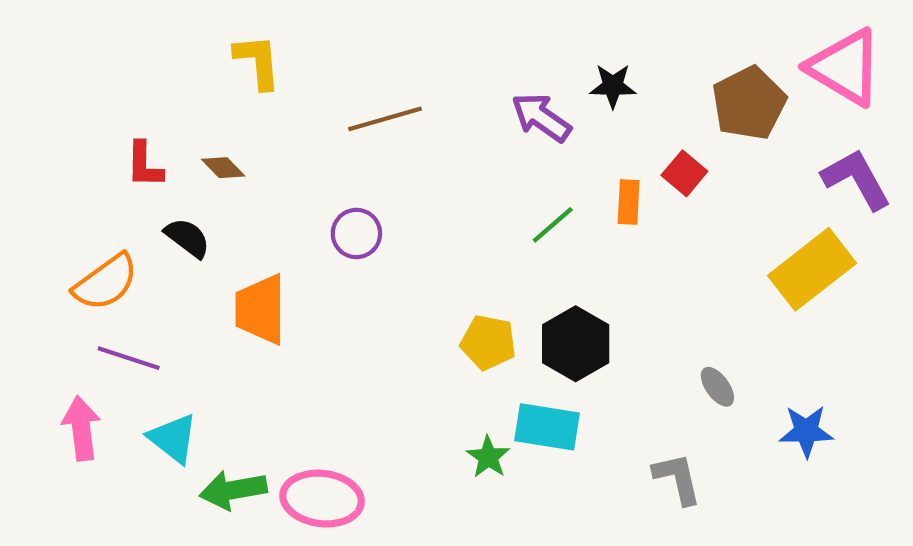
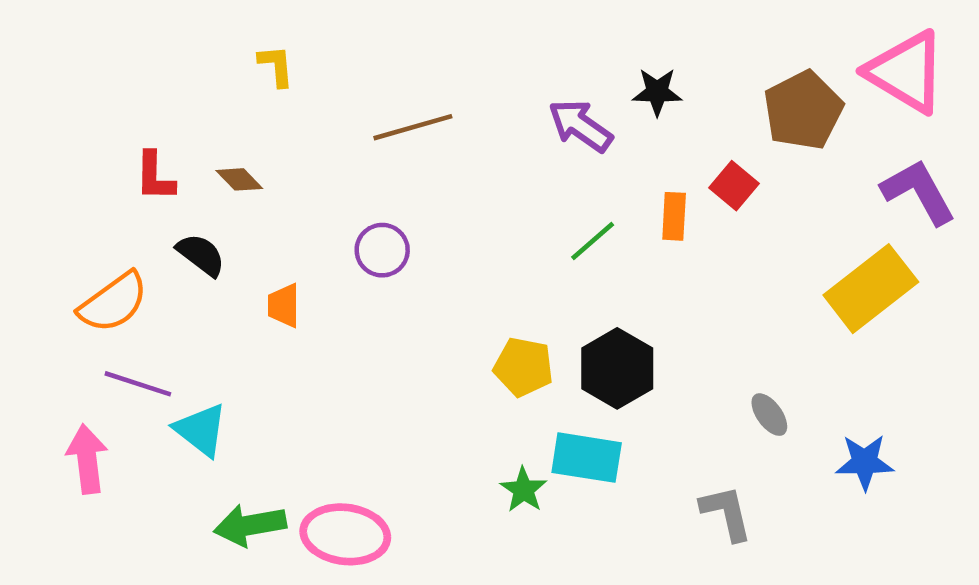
yellow L-shape: (258, 62) -> (276, 66), size x0.7
orange trapezoid: (260, 309) -> (284, 305), moved, size x0.6
cyan triangle: (173, 438) -> (201, 430), moved

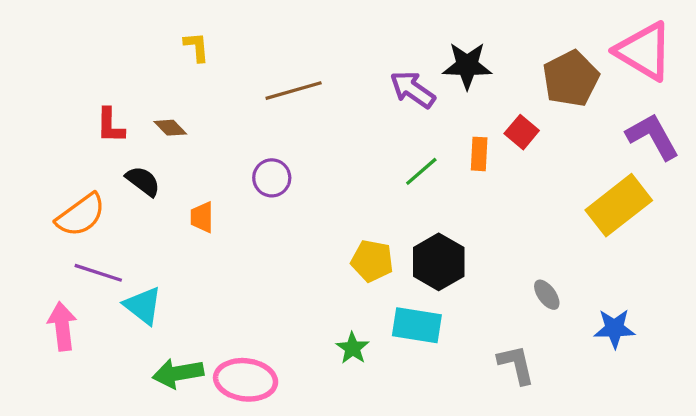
black star: (657, 92) -> (467, 65), size x1.4
green star: (524, 490) -> (353, 348), moved

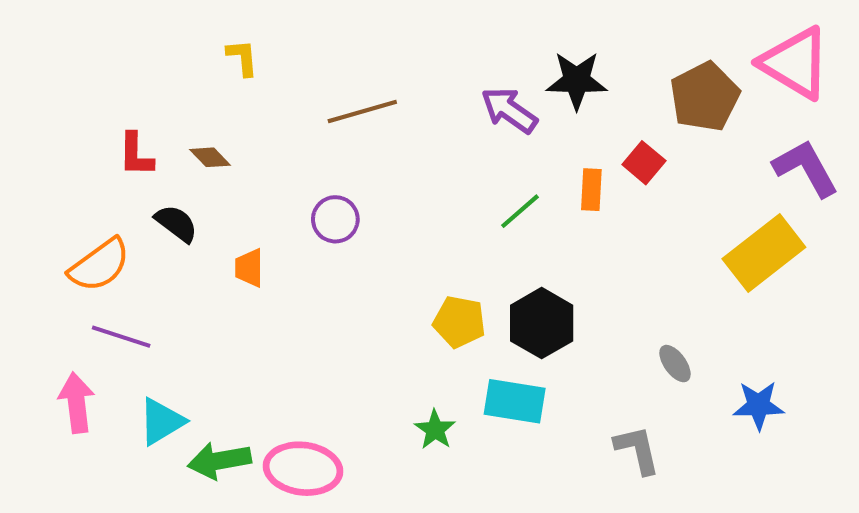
cyan triangle: (143, 306) -> (161, 421), moved, turned 51

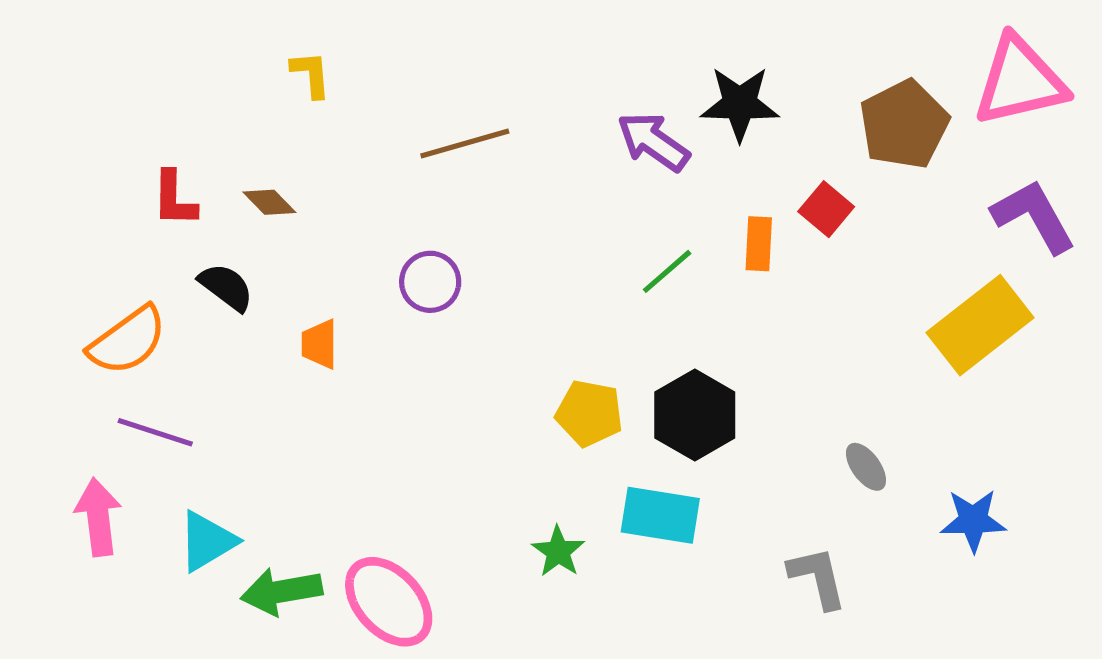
pink triangle: (795, 63) -> (1020, 81), turned -44
pink ellipse: (303, 469) -> (389, 602), turned 40

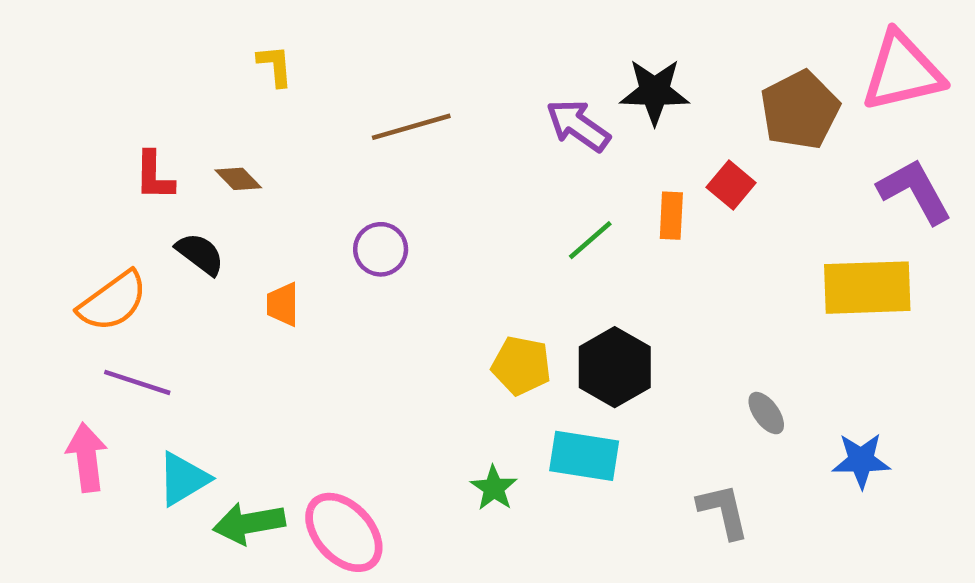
yellow rectangle: (980, 325) -> (867, 288), turned 36

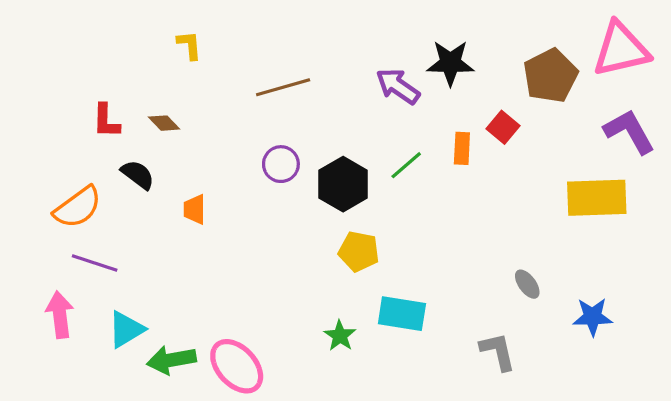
purple circle: (381, 249) -> (281, 164), moved
black hexagon: (615, 367) -> (343, 184), moved

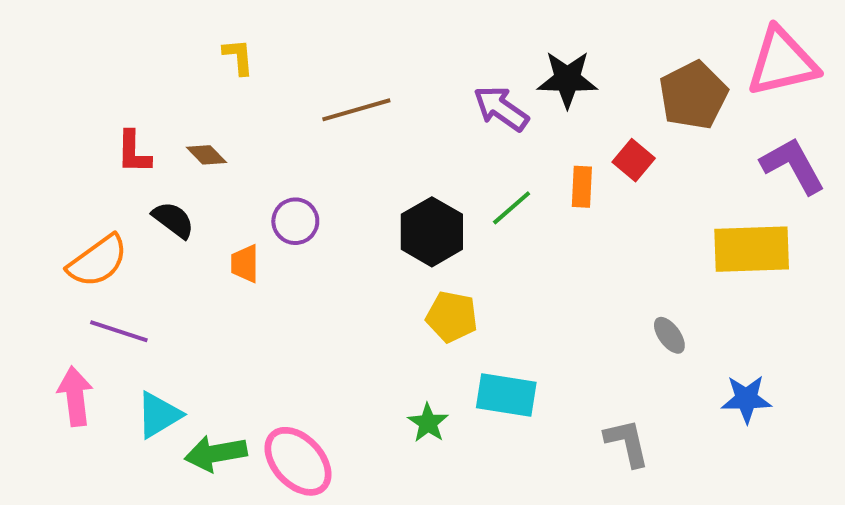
purple circle: (281, 164) -> (295, 221), moved
gray ellipse: (527, 284) -> (669, 335), moved

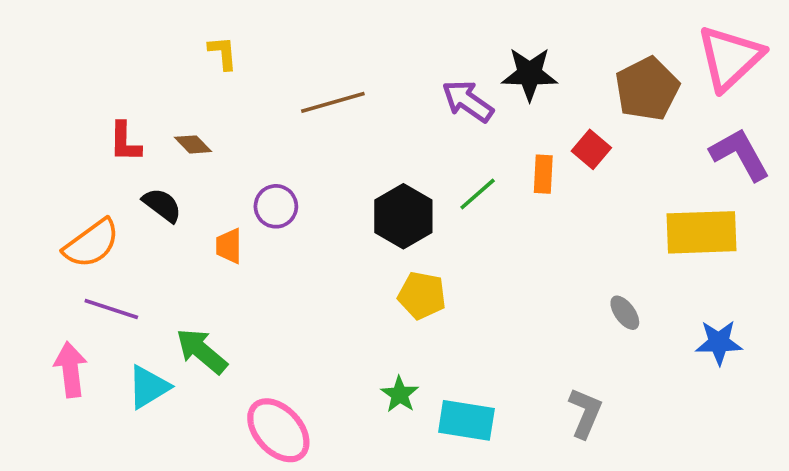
pink triangle: (782, 62) -> (730, 58), turned -30
cyan rectangle: (506, 395) -> (466, 420), moved
blue star: (746, 399) -> (719, 342), moved
gray L-shape: (627, 443) -> (585, 413), turned 36
green arrow: (216, 453) -> (202, 351), moved, turned 50

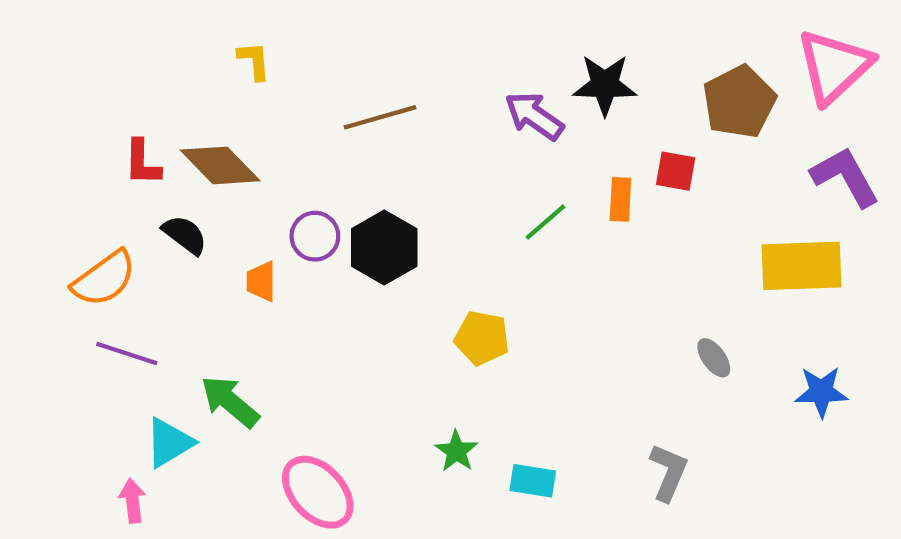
brown diamond: (193, 144) -> (220, 165), size x1.8
red square: (591, 149) -> (676, 171), turned -30
black hexagon: (403, 216) -> (384, 247), moved
pink arrow: (71, 370) -> (132, 501), moved, size x0.7
cyan rectangle: (466, 420) -> (533, 481), size x0.7

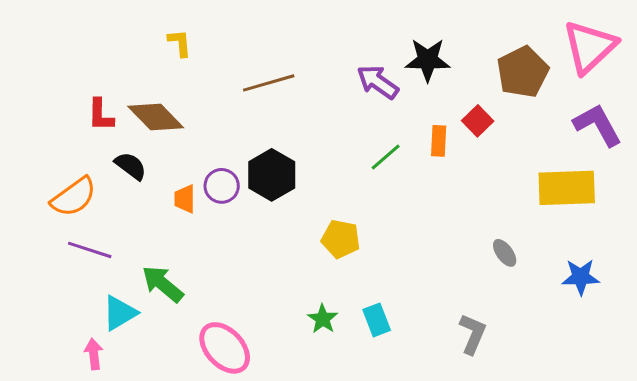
red square: (676, 171) -> (478, 121), turned 36
purple circle: (315, 236) -> (222, 186), moved
cyan rectangle: (533, 481) -> (377, 320), moved, turned 60

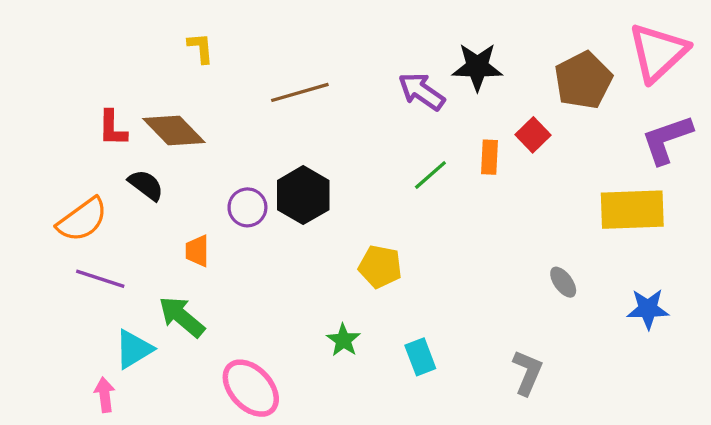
purple L-shape: (598, 125) -> (667, 139), turned -80
orange trapezoid: (185, 199) -> (197, 251), moved
green star: (323, 319) -> (343, 340), moved

